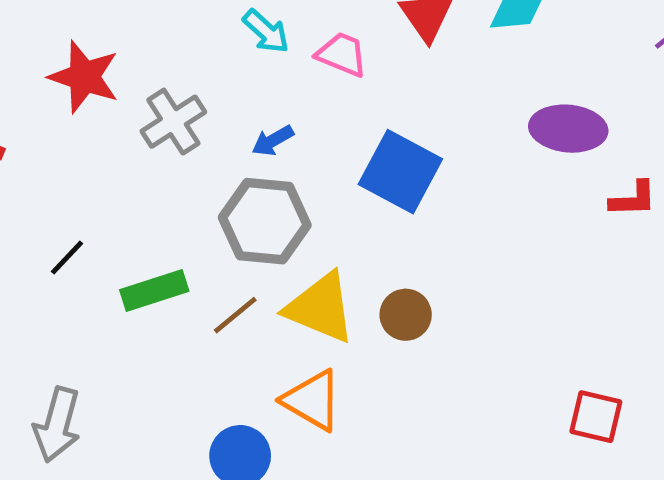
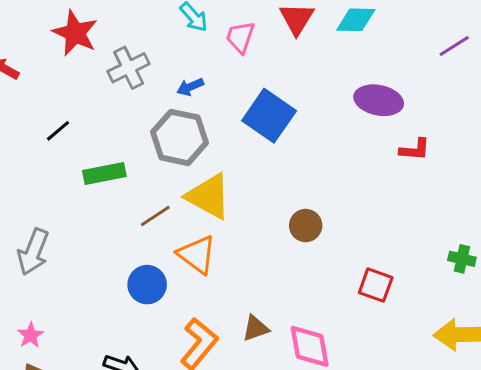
pink trapezoid: (342, 54) -> (240, 37), turned -100
black line: (67, 257) -> (58, 131), moved
brown line: (235, 315) -> (155, 216), moved
brown circle: (406, 315) -> (306, 226), moved

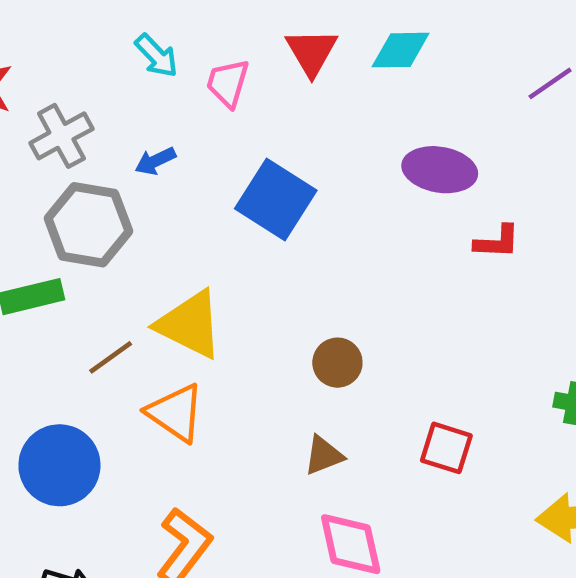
gray hexagon: (179, 137) -> (88, 225), moved
blue circle: (147, 285) -> (59, 465), moved, size x1.4
brown triangle: (256, 328) -> (324, 455), moved

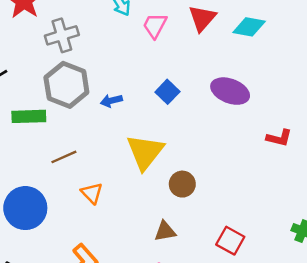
blue arrow: (155, 161) -> (111, 101), moved
purple ellipse: (440, 170) -> (230, 91), moved
blue square: (276, 199) -> (167, 92), size x0.6
yellow triangle: (190, 324) -> (145, 152), moved, turned 30
orange triangle: (175, 413) -> (92, 193), size x0.7

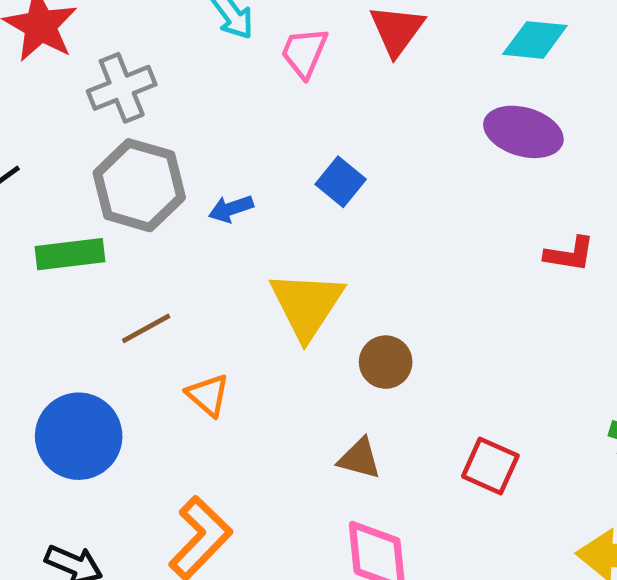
cyan diamond: (249, 27) -> (535, 40), moved
purple ellipse: (230, 91) -> (523, 132), moved
brown triangle: (165, 231) -> (360, 459), turned 30

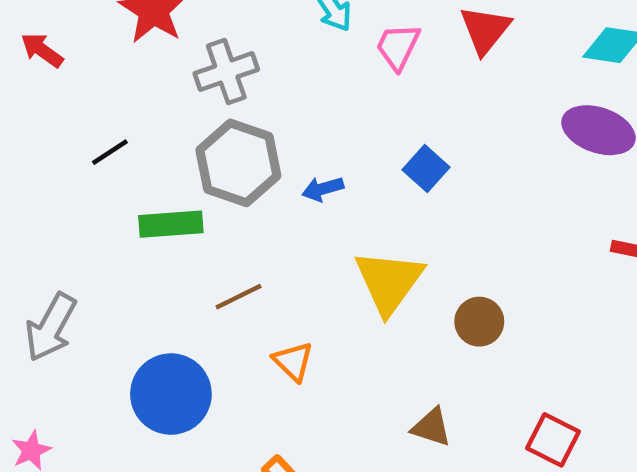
brown circle: (386, 362) -> (479, 322), moved

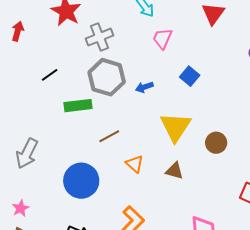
pink trapezoid: (398, 47) -> (162, 38), moved
red arrow: (42, 50) -> (18, 31), turned 72
brown triangle: (432, 427) -> (174, 171), moved

